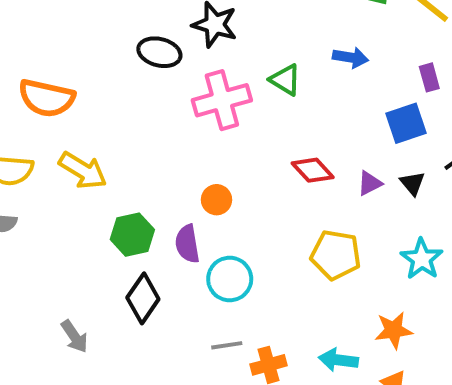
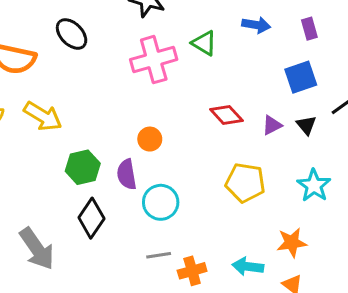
black ellipse: (159, 52) -> (72, 34), moved, turned 32
purple rectangle: (429, 77) -> (309, 29), moved
gray arrow: (74, 336) -> (37, 249), size x1.6

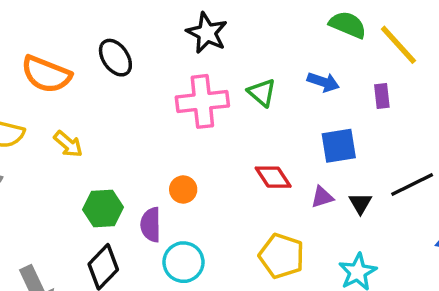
blue square: (301, 77) -> (339, 146), moved
yellow arrow: (43, 116) -> (68, 144), size x0.7

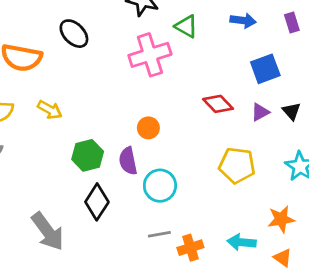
green triangle: (262, 93) -> (186, 26), moved

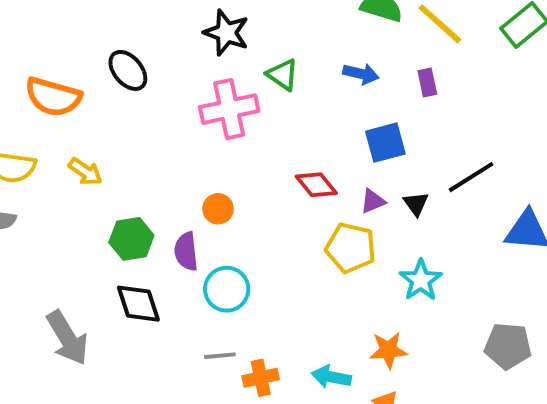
yellow pentagon: (237, 165) -> (351, 248), moved
black diamond: (97, 202) -> (138, 304), turned -56

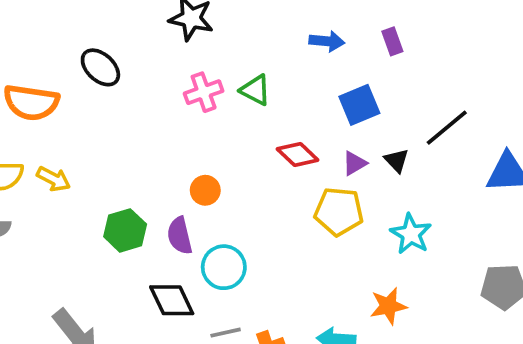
green triangle: (283, 75) -> (255, 90), moved
pink cross: (229, 109) -> (204, 92), size x0.7
yellow arrow: (85, 172) -> (54, 179), moved
black diamond: (138, 304) -> (172, 300), moved

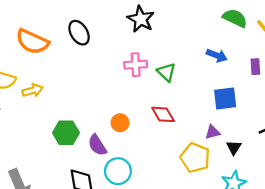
red diamond: (298, 155) -> (163, 114), moved
black triangle: (397, 160) -> (234, 147), moved
yellow arrow: (54, 179) -> (33, 90), turned -60
purple semicircle: (180, 236) -> (97, 145), turned -35

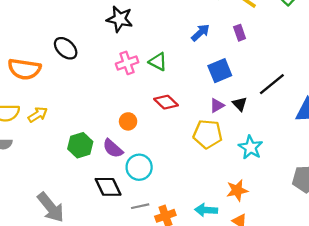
blue arrow: (217, 55) -> (200, 33), turned -48
black triangle: (234, 147) -> (240, 104), moved

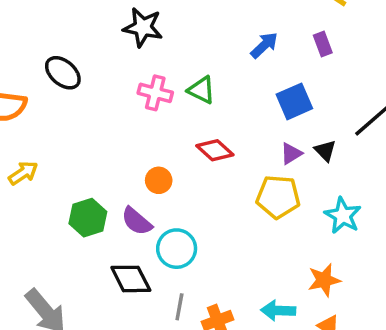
pink cross: (127, 63) -> (155, 93), turned 35
gray line: (140, 206) -> (179, 307), turned -66

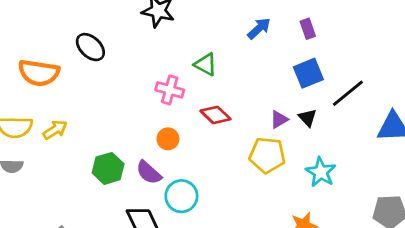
pink cross: (155, 93) -> (170, 90), moved
blue square: (294, 101) -> (308, 73), moved

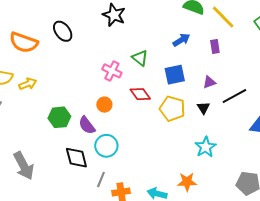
blue square: (308, 73) -> (175, 75), moved
purple triangle: (279, 119) -> (209, 82), moved
yellow pentagon: (267, 155) -> (172, 109), moved

